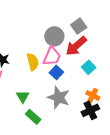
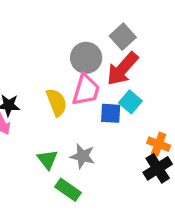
cyan square: (89, 67) -> (130, 102), moved
blue square: (56, 72) -> (111, 113), moved, turned -32
gray star: (59, 98) -> (83, 156), moved, size x0.7

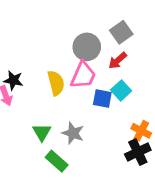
red arrow: (123, 69) -> (118, 61), size x0.6

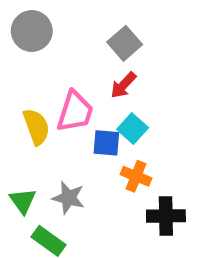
gray circle: (87, 47) -> (32, 31), moved
orange cross: (141, 131) -> (136, 176), moved
black cross: (138, 152) -> (166, 216), turned 30

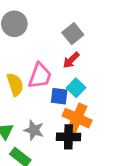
orange cross: (136, 176) -> (77, 118), size x1.5
black cross: (166, 216) -> (68, 137), moved

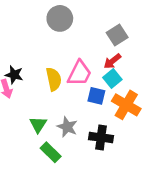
cyan square: (76, 88) -> (112, 78), moved
orange cross: (77, 118) -> (126, 105), moved

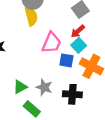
yellow semicircle: (54, 79) -> (31, 16), moved
green triangle: (38, 125) -> (20, 87), turned 32

